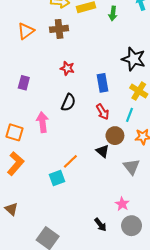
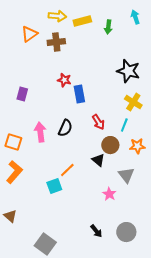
orange triangle: (26, 31) -> (29, 34), moved
blue rectangle: (103, 83) -> (79, 94), moved
black semicircle: (68, 102) -> (65, 128), moved
pink star: (122, 204) -> (109, 194), moved

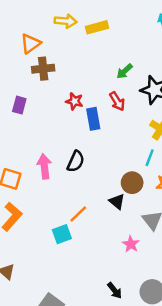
green arrow: (108, 27) -> (125, 71), moved, turned 40
brown cross: (56, 42) -> (43, 69), moved
purple rectangle: (22, 94) -> (19, 105), moved
red arrow: (98, 122) -> (117, 101), moved

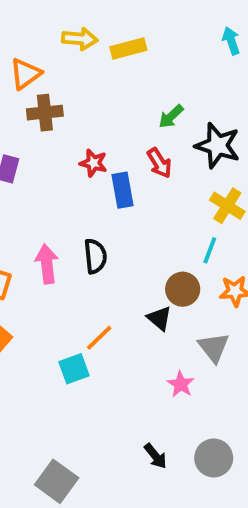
black semicircle: (76, 161) -> (95, 256), turned -30

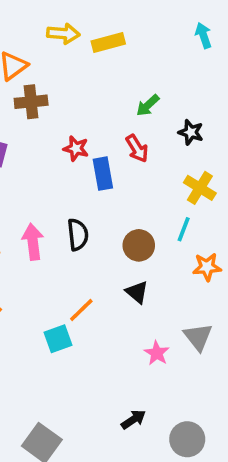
black star: (218, 146) -> (191, 132), size x0.6
brown circle: (183, 289) -> (139, 245), moved
gray triangle: (214, 347) -> (198, 337), moved
black arrow: (155, 456) -> (133, 420), turned -85
gray circle: (214, 458) -> (187, 439), moved

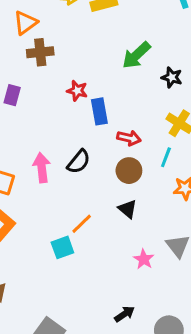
green arrow: (148, 105) -> (136, 55), size x1.5
red arrow: (137, 148) -> (129, 138), moved, turned -45
black semicircle: (78, 235) -> (79, 162), turned 45

